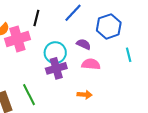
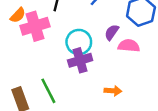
purple semicircle: (84, 44) -> (112, 32), turned -80
pink semicircle: (91, 64) -> (129, 46), moved

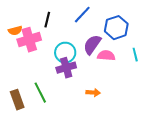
orange semicircle: (18, 15) -> (15, 31), turned 32
purple semicircle: (112, 32) -> (92, 45), size x1.5

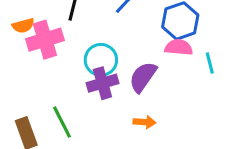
purple semicircle: (92, 45) -> (143, 77), moved
pink semicircle: (106, 56) -> (179, 47), moved

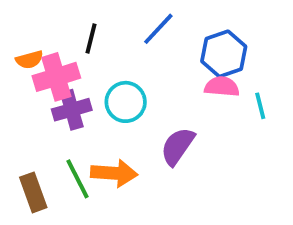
purple semicircle: (143, 77) -> (178, 146), moved
purple cross: (102, 83) -> (72, 110), moved
orange arrow: (144, 122) -> (114, 173), moved, size x1.6

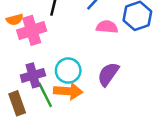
pink semicircle: (222, 87) -> (107, 27), moved
cyan circle: (126, 102) -> (68, 71), moved
purple cross: (72, 110) -> (33, 75), moved

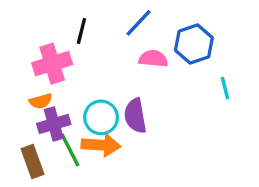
orange semicircle: (15, 20) -> (41, 101), moved
purple semicircle: (108, 74) -> (135, 116), moved, turned -45

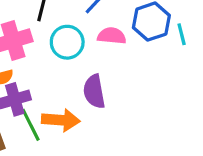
cyan line: (225, 88) -> (182, 34), moved
cyan circle: (101, 117) -> (67, 42), moved

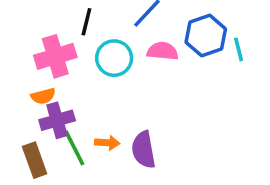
purple semicircle: (94, 91) -> (144, 150), moved
orange arrow: (61, 120) -> (107, 143), size x0.6

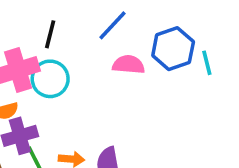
cyan circle: (114, 58) -> (50, 79), moved

